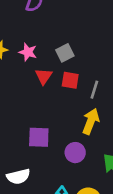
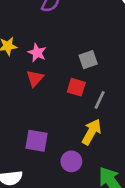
gray square: (65, 53) -> (88, 60), moved
red triangle: (44, 76) -> (35, 78), moved

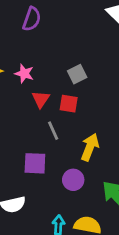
red triangle: (35, 78) -> (41, 99), moved
gray line: (100, 100) -> (53, 131), moved, turned -42

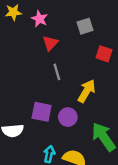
red square: (69, 104) -> (104, 54), moved
purple square: (35, 163) -> (42, 112), moved

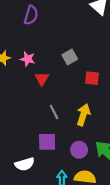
gray line: (57, 72) -> (54, 112), moved
purple circle: (68, 117) -> (79, 150), moved

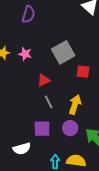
gray square: (70, 57) -> (63, 52), size x1.6
red triangle: (42, 79) -> (44, 80), moved, turned 32
purple circle: (79, 150) -> (70, 128), moved

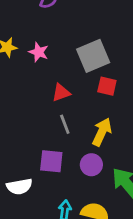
red square: (83, 72) -> (107, 86), moved

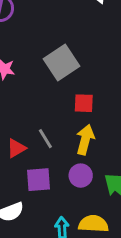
red square: (107, 86) -> (84, 103), moved
red triangle: (61, 93) -> (16, 148), moved

